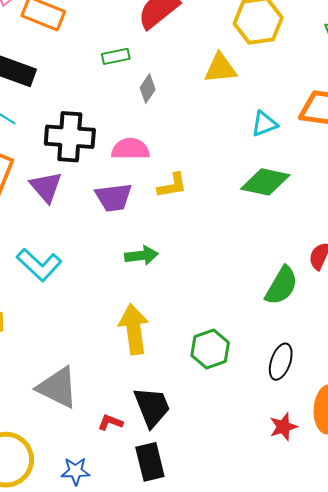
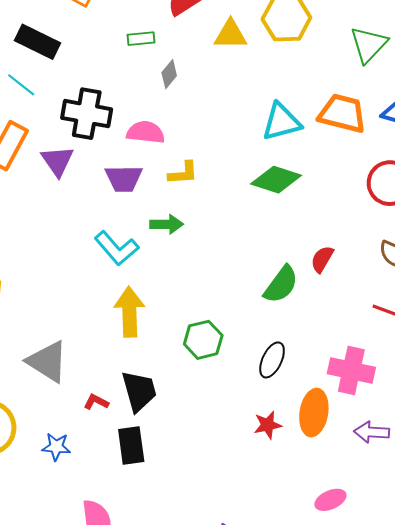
yellow triangle: (220, 68) -> (231, 35), moved
cyan triangle: (264, 124) -> (282, 122), size x1.5
green arrow: (141, 255) -> (167, 224), moved
cyan L-shape: (39, 265) -> (117, 248), moved

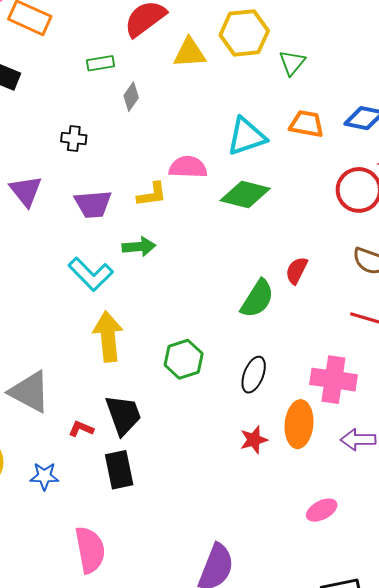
green triangle: (369, 45) -> (292, 63), moved, size x0.7
black cross: (87, 114) -> (74, 138), moved, size x0.5
orange trapezoid: (342, 114) -> (307, 124), size x0.7
pink semicircle: (146, 132) -> (188, 167), moved

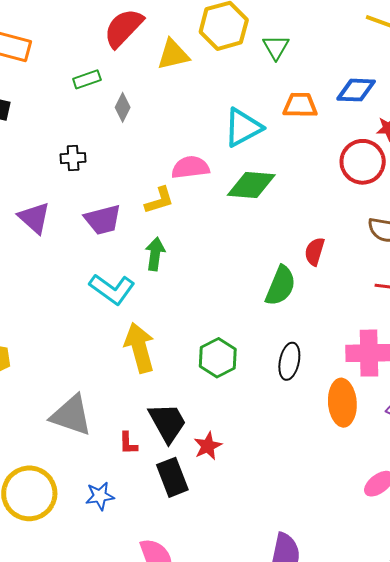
green arrow: (139, 247) -> (155, 254), turned -68
red L-shape: (81, 429) -> (128, 443), turned -105
red star: (254, 440) -> (208, 446), moved

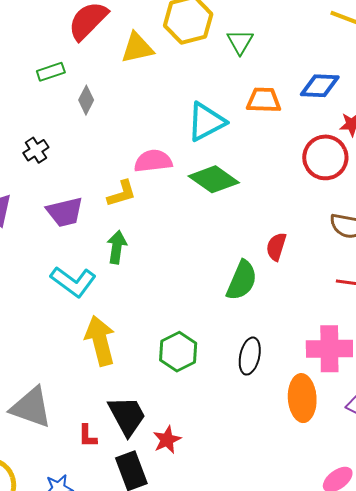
black cross: (73, 158) -> (36, 150), turned -30
green diamond: (251, 185) -> (214, 179), turned 30

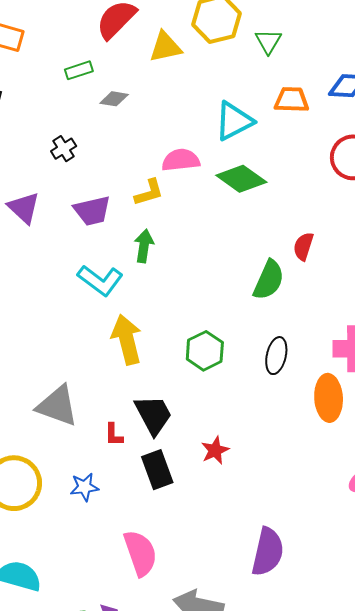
gray diamond: (86, 100) -> (114, 99), turned 72
red star: (167, 440) -> (215, 450), moved

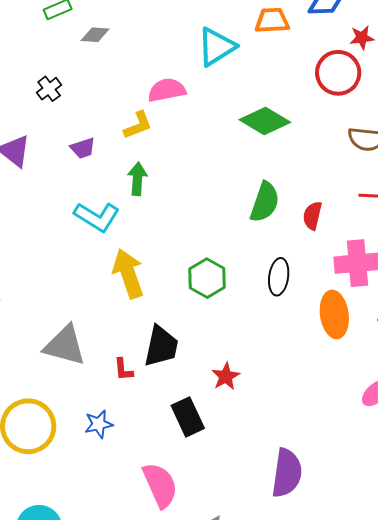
green diamond: (241, 179) -> (265, 121), moved
purple trapezoid: (92, 211) -> (83, 148), size x0.7
red semicircle: (303, 246) -> (312, 216), moved
black trapezoid: (153, 415) -> (161, 346), turned 45
black rectangle: (157, 470) -> (188, 417), moved

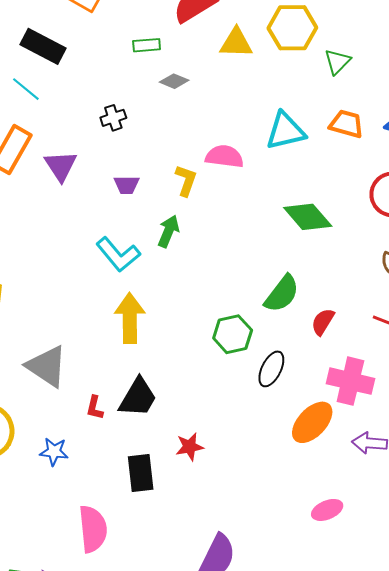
yellow L-shape: (138, 125) -> (186, 180), turned -68
green hexagon: (207, 278) -> (233, 334), moved
orange ellipse: (334, 314) -> (312, 422), turned 33

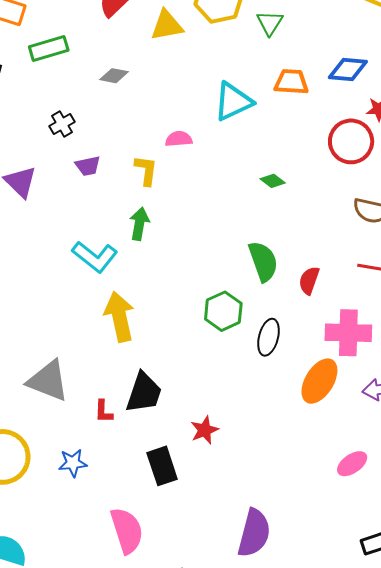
green rectangle: (147, 45) -> (49, 49), moved, size x1.4
pink semicircle: (224, 156) -> (179, 139), size x0.7
purple trapezoid: (127, 185) -> (88, 166), moved
green diamond: (308, 217) -> (273, 181), size x0.5
green semicircle: (282, 294) -> (263, 261), turned -45

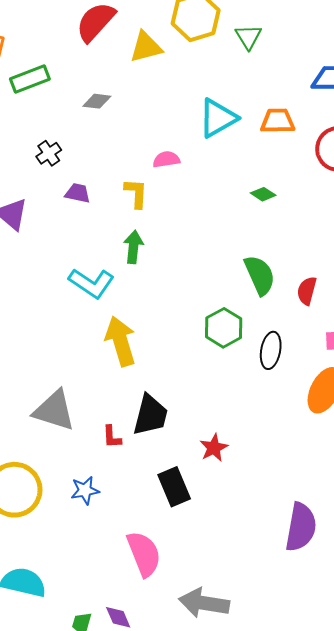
orange trapezoid: (291, 82) -> (278, 121), moved
purple trapezoid: (88, 166) -> (78, 193), turned -152
purple semicircle: (254, 533) -> (301, 527), moved

